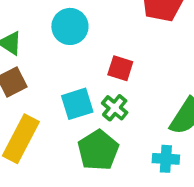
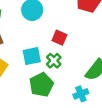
cyan cross: (166, 159) -> (81, 94), turned -32

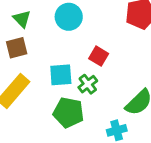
green pentagon: (41, 85) -> (68, 113), turned 30

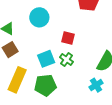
green pentagon: (68, 113) -> (45, 85), moved

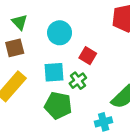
cyan circle: (39, 17) -> (60, 33), moved
green pentagon: (45, 85) -> (58, 105), moved

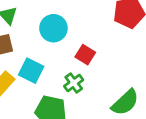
cyan square: (54, 72) -> (31, 71), moved, turned 30

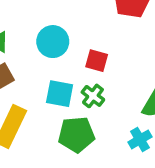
cyan square: (31, 71) -> (60, 94), moved

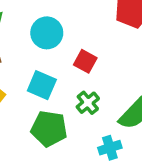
green cross: (93, 96) -> (88, 103), moved

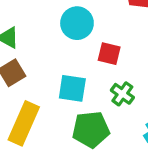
cyan circle: (47, 33) -> (77, 23), moved

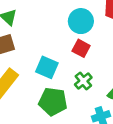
cyan circle: (77, 23) -> (81, 21), moved

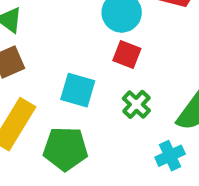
green pentagon: (53, 102) -> (65, 149), moved

